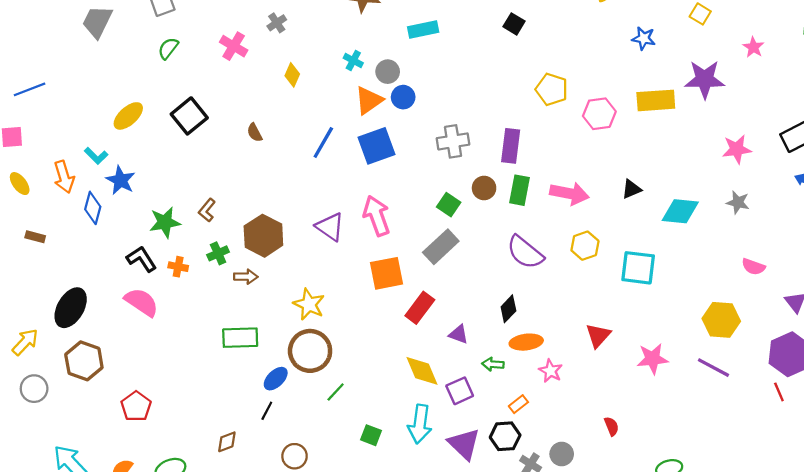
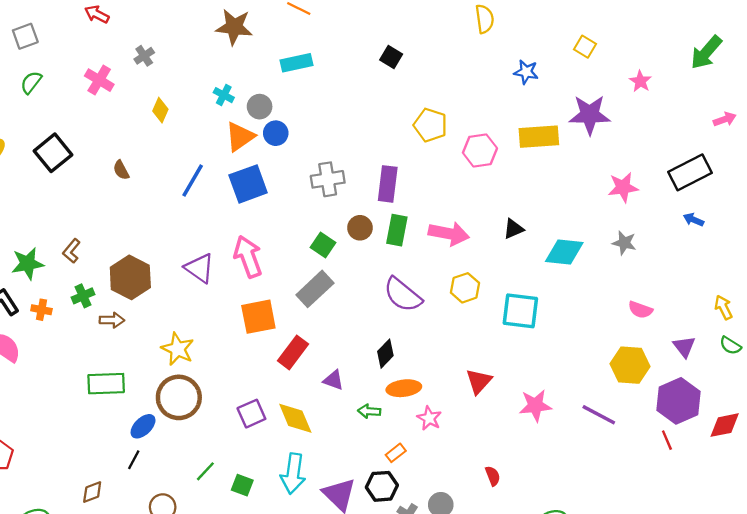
yellow hexagon: (721, 320) -> (630, 365), moved
purple square: (460, 391) -> (251, 414), moved
green line: (336, 392) -> (205, 471), moved

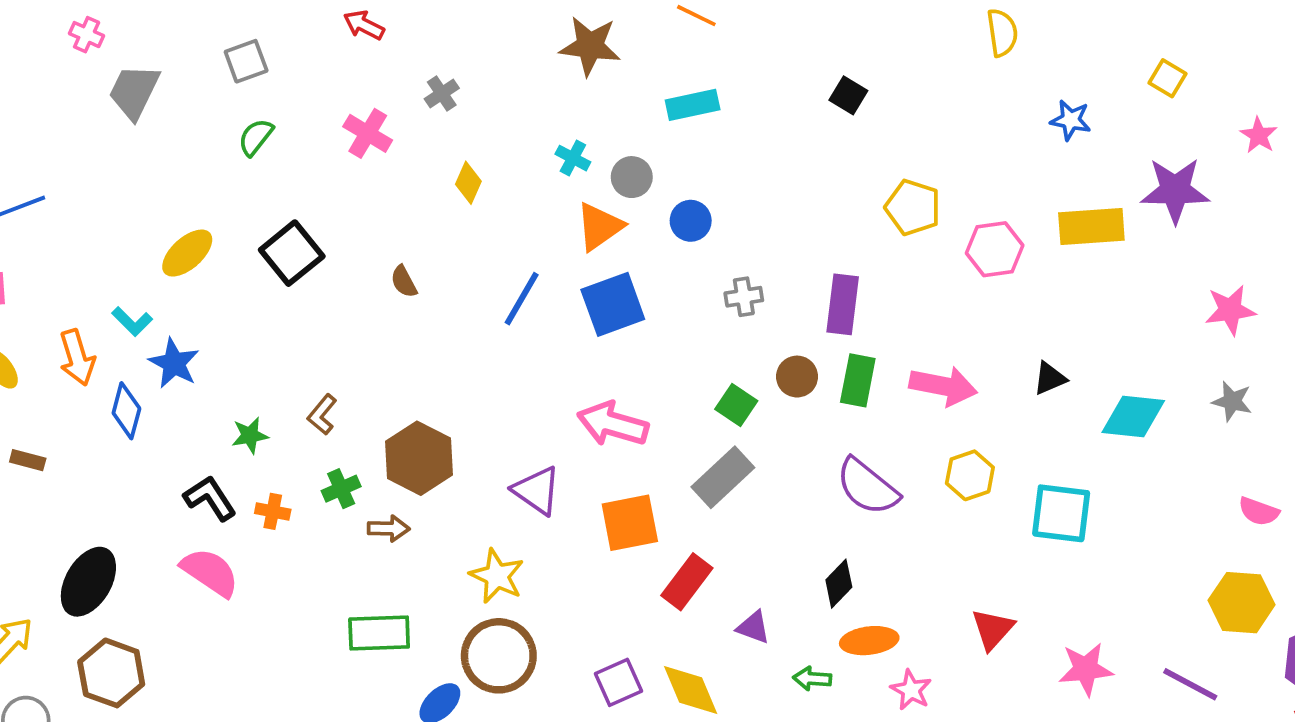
blue circle: (276, 133) -> (691, 221), moved
gray cross: (328, 179) -> (744, 297), size x0.7
pink arrow: (248, 257) -> (613, 424), turned -54
green star: (28, 264) -> (250, 435), size x0.7
purple triangle: (200, 268) -> (537, 491), moved

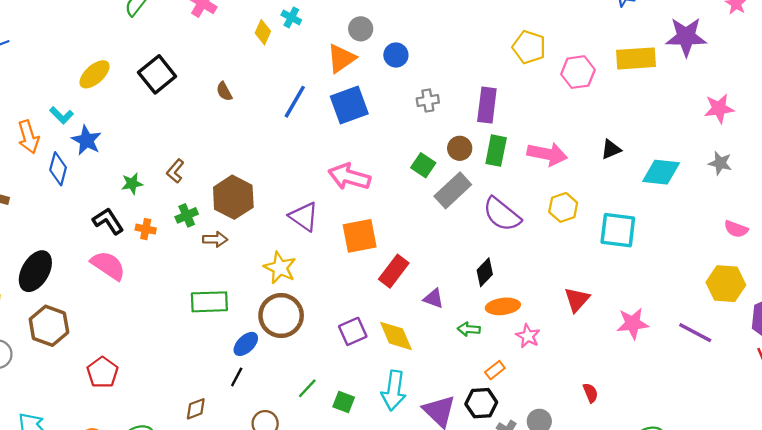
cyan cross: (573, 158) -> (291, 17), moved
gray rectangle: (723, 477) -> (453, 190), moved

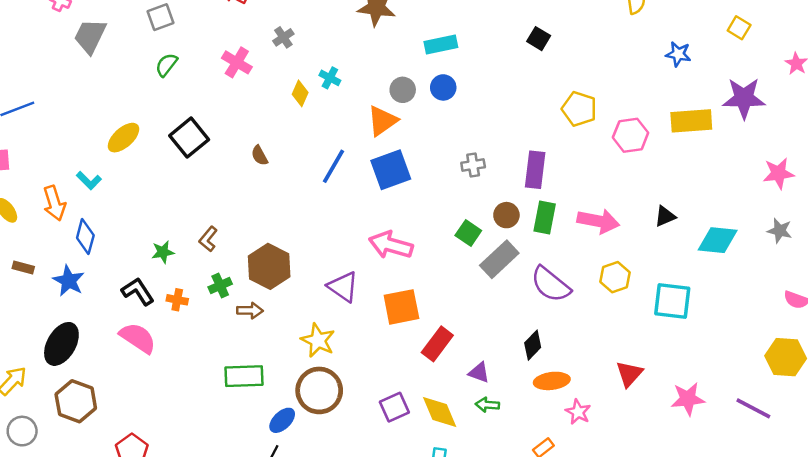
blue circle: (396, 55) -> (443, 87), moved
blue star: (87, 140) -> (69, 281), moved
green arrow: (469, 329) -> (487, 405), moved

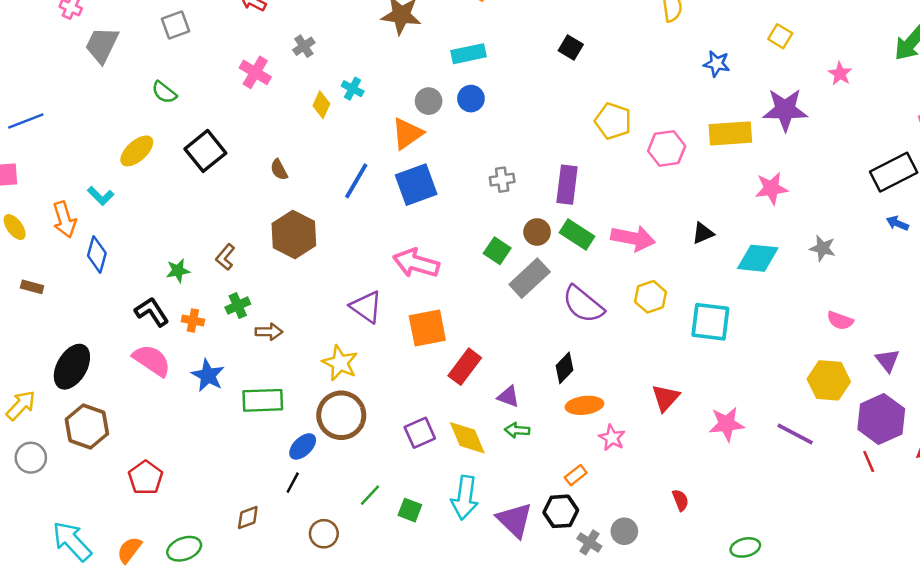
green semicircle: (166, 65) -> (164, 92), moved, turned -90
pink star: (778, 173) -> (771, 188), moved
green rectangle: (545, 217) -> (577, 234), turned -68
brown hexagon: (269, 266) -> (294, 234), moved
blue star: (69, 281) -> (208, 375), moved

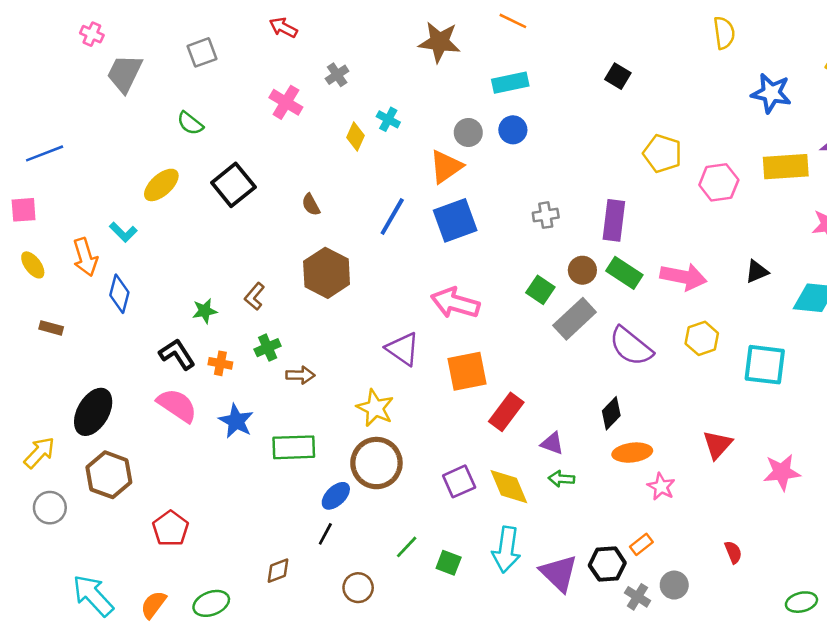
blue star: (717, 64) -> (771, 93), size x1.4
orange rectangle: (576, 475) -> (641, 544), moved

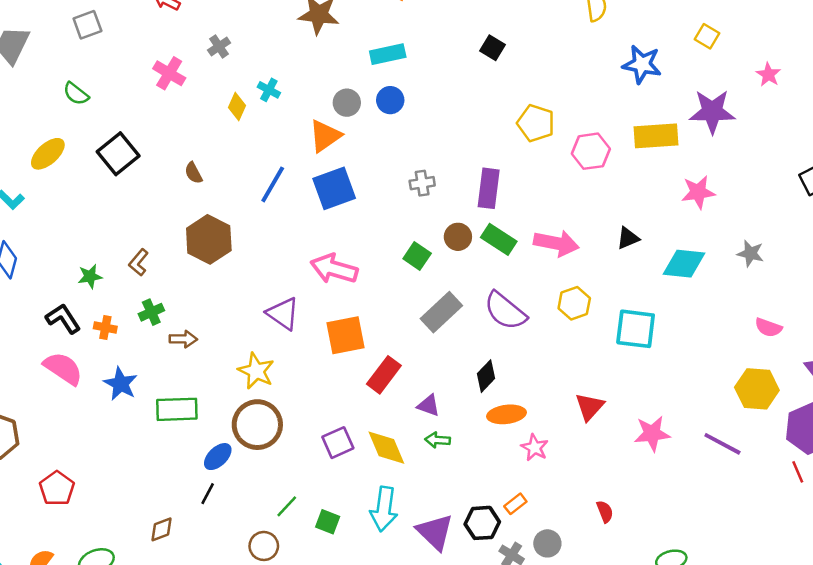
gray rectangle: (575, 319) -> (441, 312), moved
brown circle: (358, 588) -> (264, 546), moved

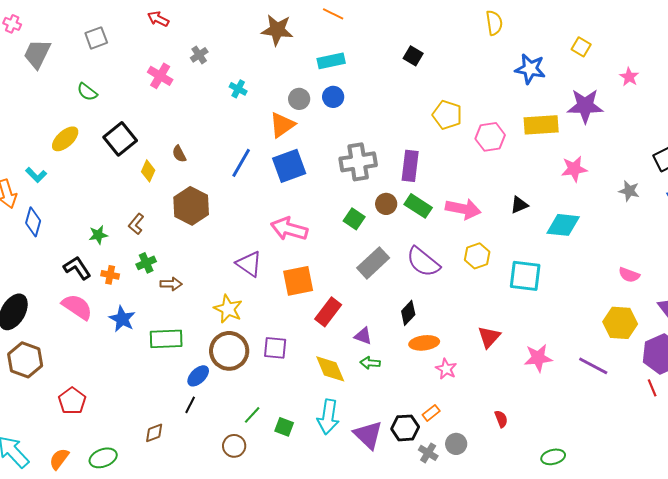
yellow diamond: (237, 106) -> (148, 171), moved
gray cross: (422, 183) -> (358, 162), size x1.8
gray star: (751, 253) -> (629, 191), moved
purple square: (338, 443) -> (275, 348), moved, turned 30

